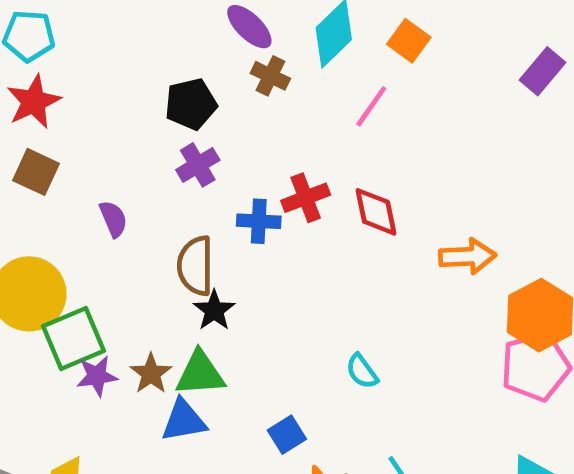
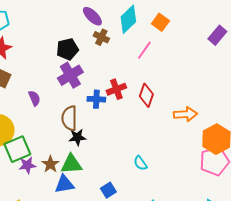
purple cross: (198, 165) -> (70, 75), size x1.4
red diamond: (376, 212) -> (146, 95), turned 30
black star: (214, 310) -> (77, 137), turned 30

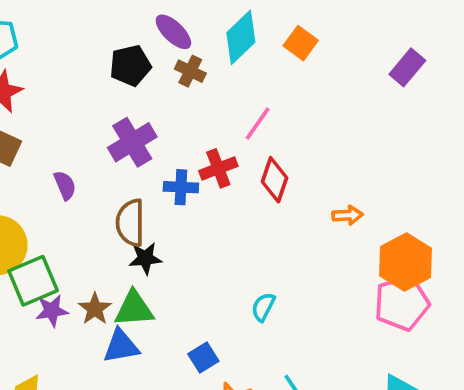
black pentagon: (67, 49) -> (130, 66), moved
pink line: (144, 50) -> (258, 124), moved
orange arrow: (185, 114) -> (347, 215), size x0.7
cyan semicircle: (140, 163) -> (263, 307), turned 63

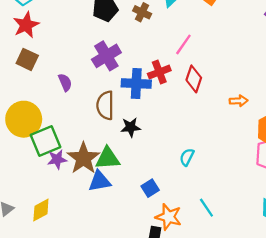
blue cross: (181, 187) -> (136, 84), size x1.4
black star: (145, 258) -> (131, 127), moved
brown star: (95, 309) -> (83, 158), size x1.6

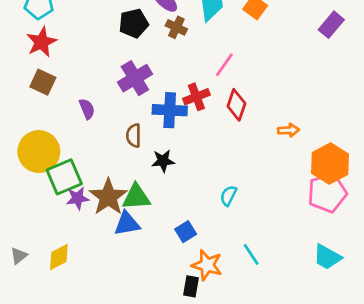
brown semicircle: (105, 105) -> (134, 136), size x0.7

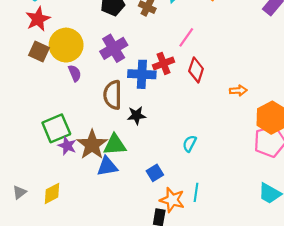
brown semicircle: (134, 136) -> (113, 95), size x1.5
yellow circle: (39, 152) -> (66, 45), moved
purple star: (78, 198) -> (67, 146), turned 30
cyan line: (251, 254) -> (196, 192), moved, turned 42

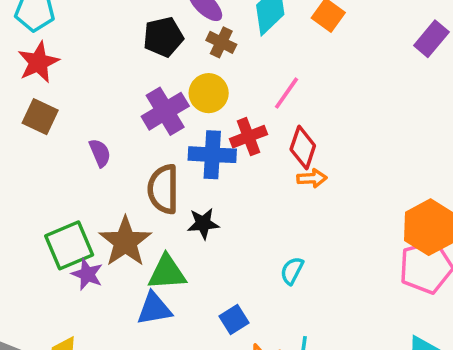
yellow circle: (66, 45) -> (209, 93), moved, size x0.7
orange arrow: (238, 91) -> (312, 178), moved
brown star: (92, 145) -> (125, 242), moved

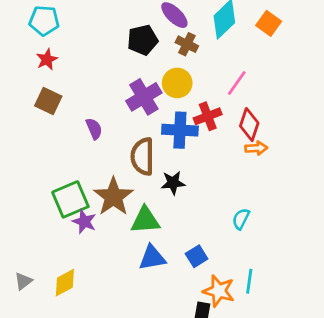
red star: (38, 62) -> (47, 59), size x0.7
blue triangle: (154, 309) -> (152, 258), moved

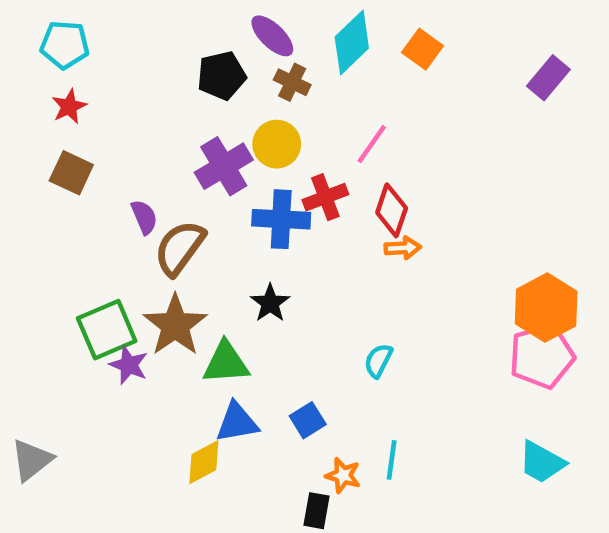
brown semicircle: (143, 156) -> (180, 248), moved, turned 36
black star: (173, 183) -> (270, 303), turned -30
gray triangle: (23, 281) -> (32, 460), size x1.5
yellow diamond: (65, 283) -> (204, 462), moved
orange star: (219, 291) -> (343, 475), size x0.7

